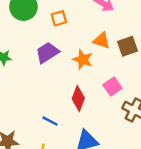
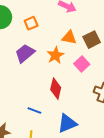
orange star: (83, 59) -> (55, 55), turned 30
pink square: (112, 86) -> (82, 64), moved

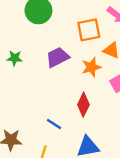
orange square: (31, 23) -> (89, 30), moved, size x1.5

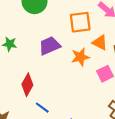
red diamond: (83, 105) -> (27, 85), moved

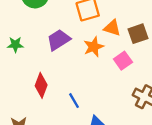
blue line: (42, 108) -> (74, 101), moved, turned 32

